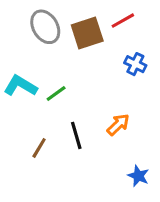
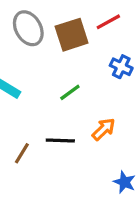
green line: (56, 94) -> (70, 92), moved
black line: (76, 135) -> (60, 140), turned -72

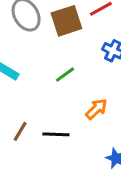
black line: (60, 140) -> (56, 134), moved

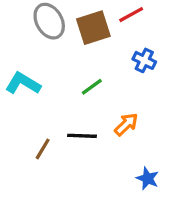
black line: (56, 134) -> (82, 136), moved

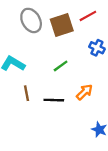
brown line: (43, 149) -> (26, 93), moved, turned -42

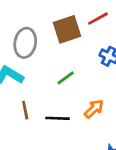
gray ellipse: (31, 20) -> (25, 43), moved, turned 40

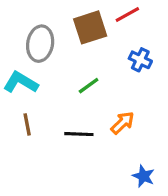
brown line: (25, 110) -> (27, 124), moved

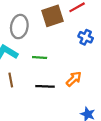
green line: (89, 86) -> (40, 58), moved, turned 40

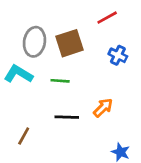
brown square: (52, 16) -> (69, 43), moved
brown line: (11, 80) -> (24, 136), moved, turned 40

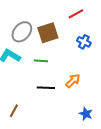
gray ellipse: (34, 42) -> (22, 32), turned 30
brown line: (24, 136) -> (14, 111), moved

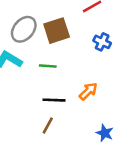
brown line: (14, 111) -> (48, 125), moved

